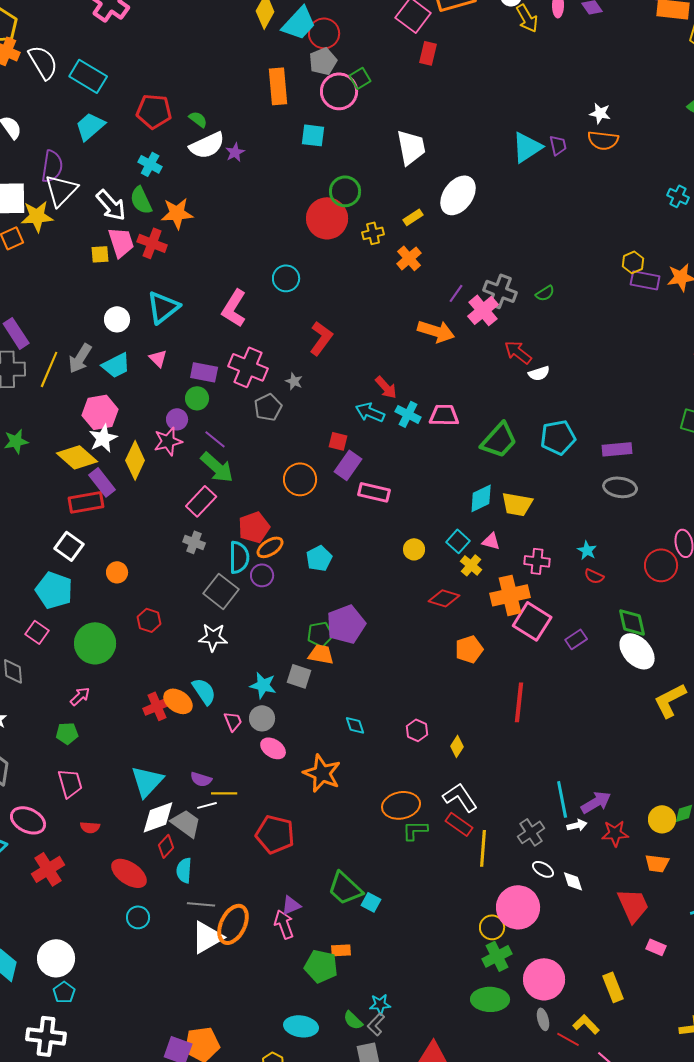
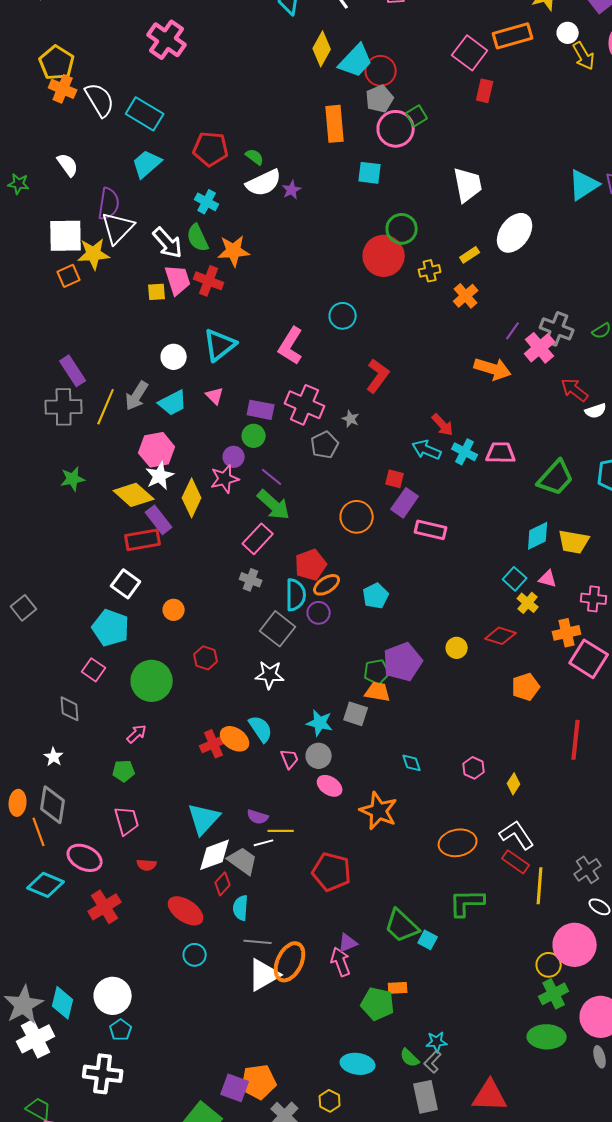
yellow circle: (414, 549) -> (457, 648), moved
orange cross: (510, 595) -> (567, 633), size x0.7
green L-shape: (415, 830) -> (467, 903), moved, size x1.4

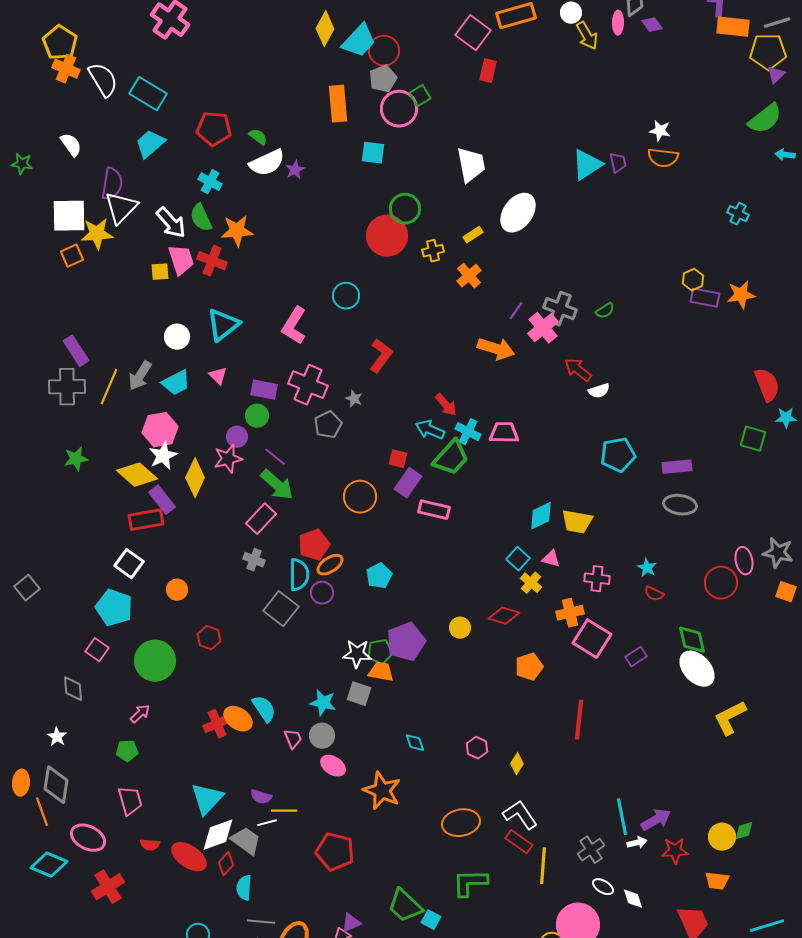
green trapezoid: (556, 478) -> (451, 458), moved
white star: (270, 675) -> (357, 654), moved
red ellipse: (186, 911) -> (189, 857), moved

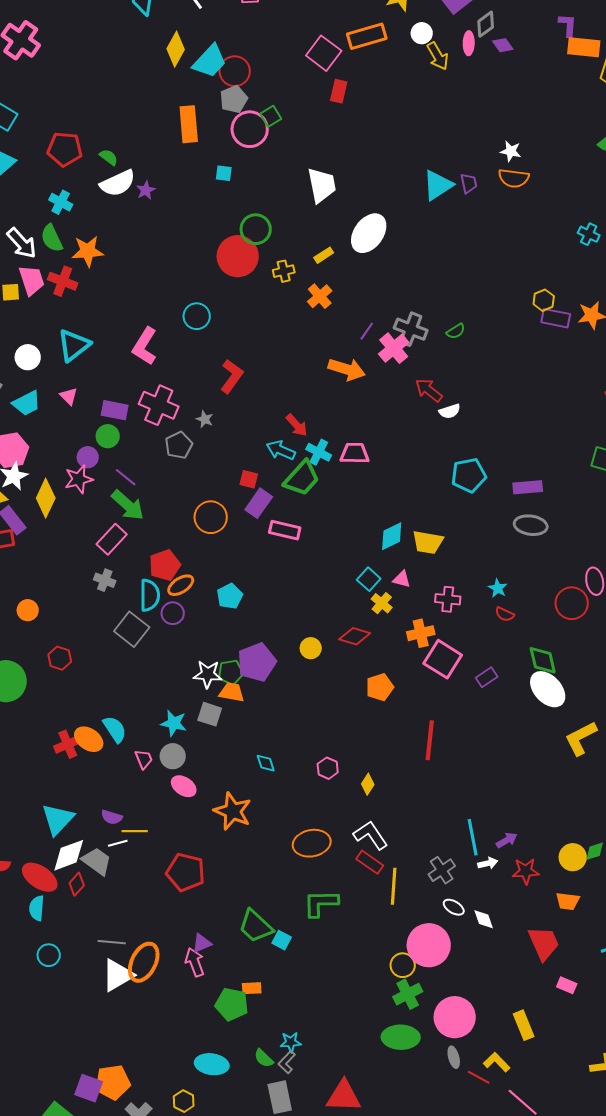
cyan square: (373, 153) -> (224, 173), size x0.7
purple arrow: (656, 820) -> (507, 840), size x0.7
cyan semicircle: (244, 888) -> (37, 908), moved

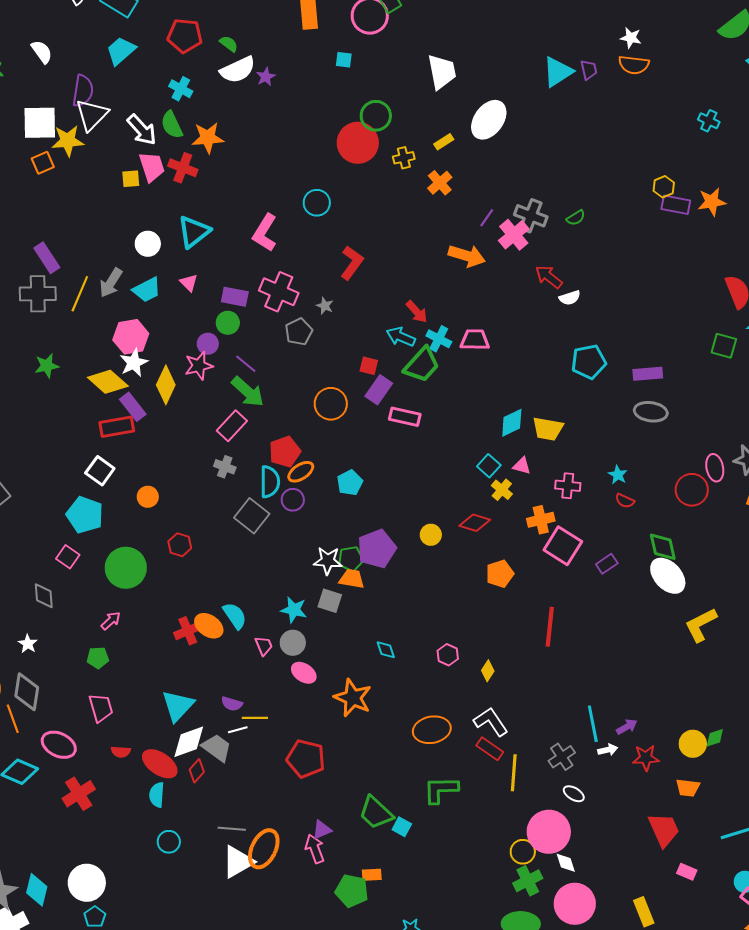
white diamond: (484, 919) -> (566, 863), moved

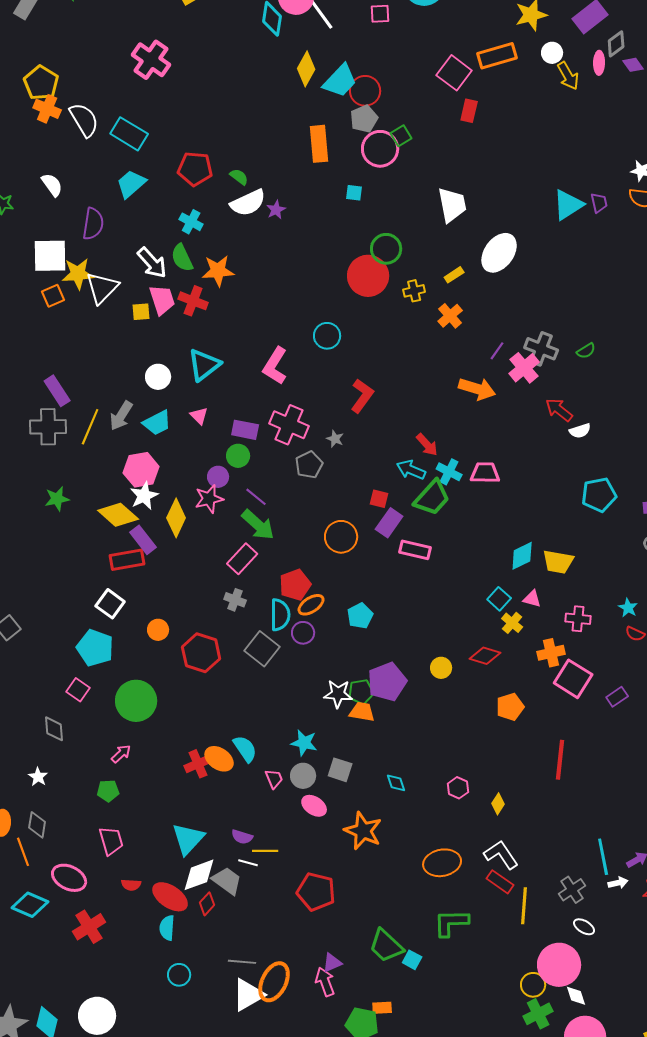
white triangle: (92, 115) -> (102, 288), moved
red hexagon: (180, 545) -> (201, 653), moved, size x1.6
gray square: (330, 601) -> (340, 770), moved
gray diamond: (27, 692) -> (37, 825), size x0.7
white line: (238, 730) -> (248, 863), turned 30

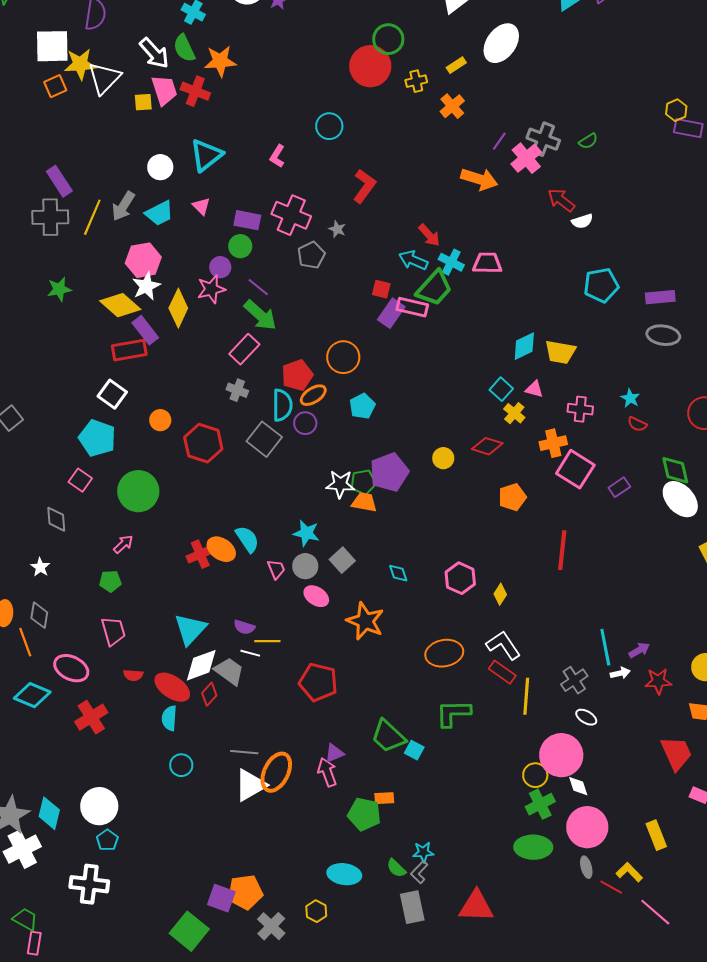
pink L-shape: (275, 366) -> (277, 156), size x0.6
orange circle: (341, 537) -> (343, 357), moved
pink rectangle: (415, 550) -> (412, 307), moved
gray square: (340, 770) -> (342, 560), turned 30
pink hexagon: (458, 788) -> (460, 578), size x1.4

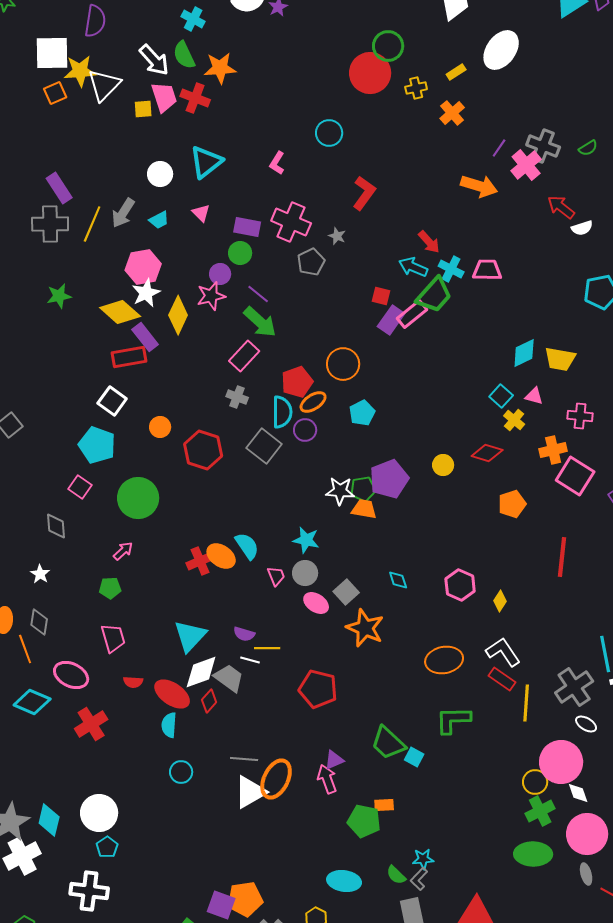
cyan trapezoid: (159, 213) -> (159, 220), size x0.7
pink rectangle: (412, 307) -> (412, 314), turned -52
gray square: (342, 560) -> (346, 592), moved
gray cross: (574, 680) -> (574, 687), size x1.4

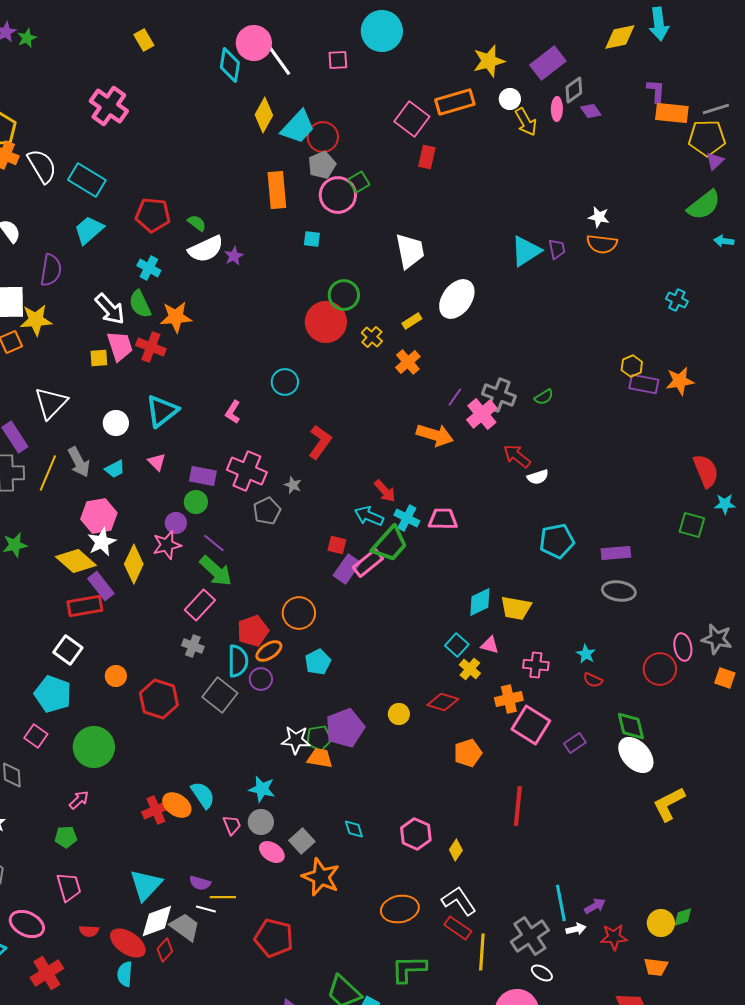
white triangle: (104, 85) -> (51, 403), moved
yellow cross: (416, 88) -> (372, 337), turned -35
gray arrow: (123, 213) -> (79, 462), turned -60

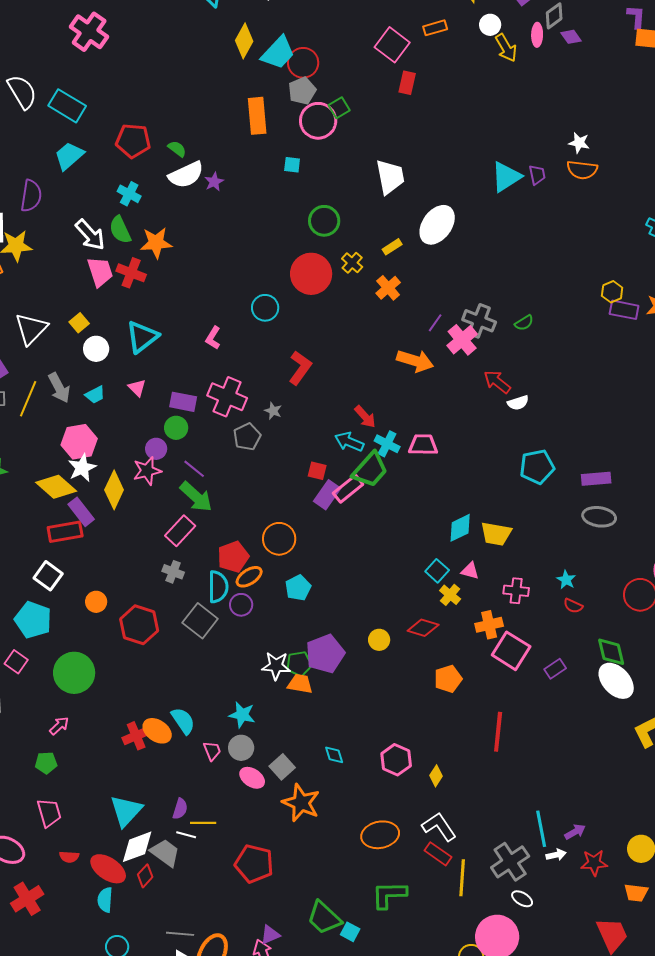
orange rectangle: (455, 102) -> (435, 28), size x0.6
red circle: (326, 322) -> (311, 274), moved
yellow square: (99, 358) -> (79, 323), moved, turned -36
purple semicircle: (200, 883) -> (180, 809), turned -90

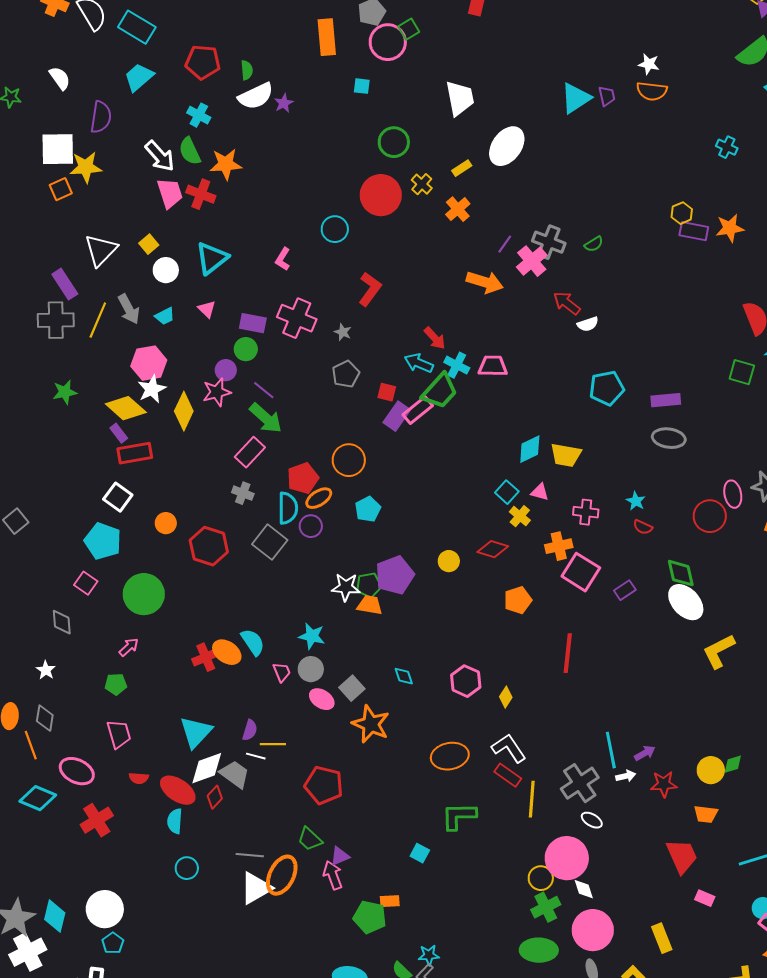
green semicircle: (177, 149) -> (247, 70), turned 48
gray pentagon: (247, 437) -> (346, 374), moved
purple rectangle: (81, 512) -> (119, 433), moved, size x0.7
green trapezoid: (324, 918) -> (310, 839), moved, size x0.7

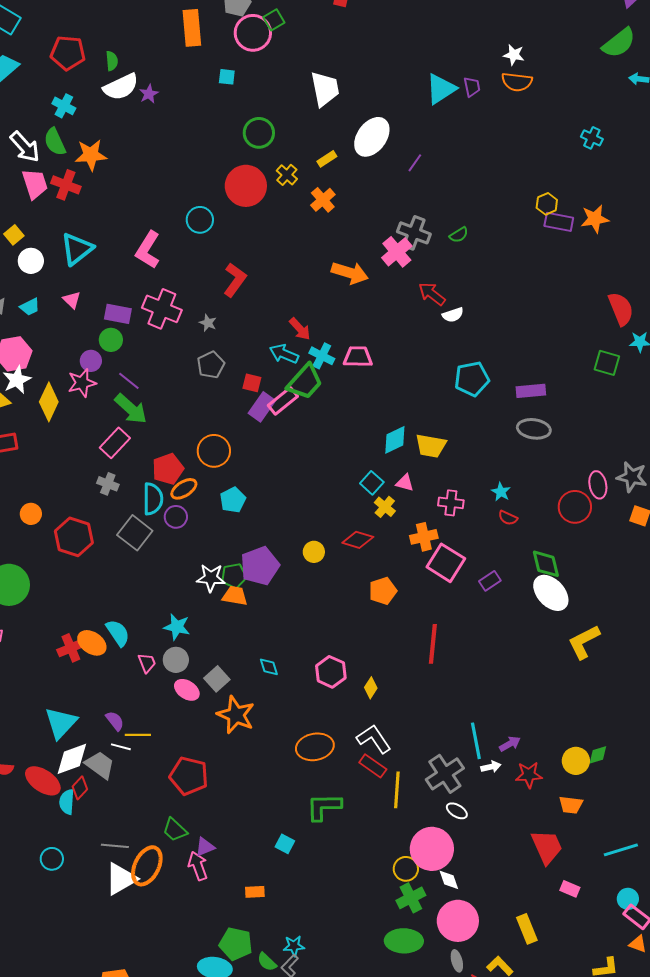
purple line: (505, 244) -> (415, 163), moved
pink L-shape: (283, 259) -> (148, 250), size x1.6
purple semicircle: (250, 730) -> (115, 721), turned -55
cyan semicircle: (175, 821) -> (67, 802), moved
green pentagon: (370, 917) -> (236, 944), moved

